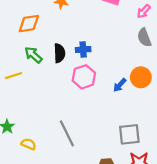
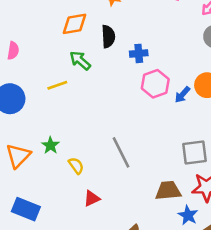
black semicircle: (59, 53) -> (108, 36), moved
pink hexagon: (84, 77) -> (155, 84), moved
yellow semicircle: (29, 144) -> (76, 166), turned 32

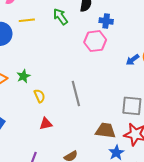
pink hexagon: (155, 84) -> (95, 41), moved
yellow line: (57, 85) -> (27, 20), moved

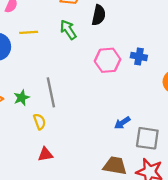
blue cross: (106, 21) -> (139, 56), moved
blue arrow: (132, 60) -> (122, 123), moved
gray line: (76, 93) -> (51, 92), moved

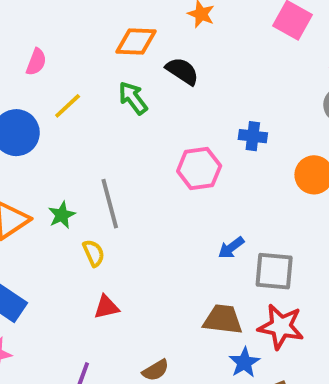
black semicircle: (99, 15) -> (182, 71), turned -66
yellow line: (29, 32) -> (68, 106), turned -36
pink hexagon: (108, 60) -> (199, 169), moved

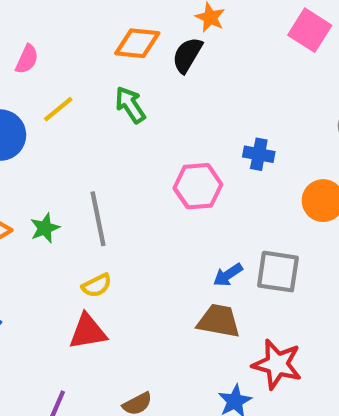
black semicircle: (182, 71) -> (187, 55), moved, turned -96
yellow semicircle: (94, 253) -> (97, 285), moved, turned 84
gray square: (274, 271) -> (278, 272), moved
red triangle: (106, 307) -> (88, 332), size x1.4
brown trapezoid: (223, 319) -> (219, 321), moved

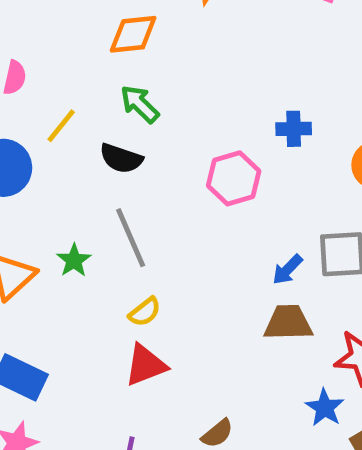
black semicircle: (187, 55) -> (121, 158), moved, turned -90

